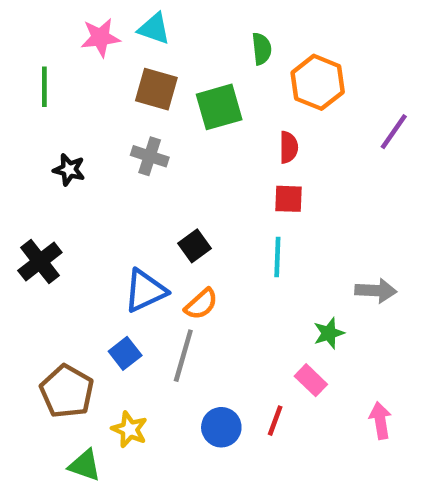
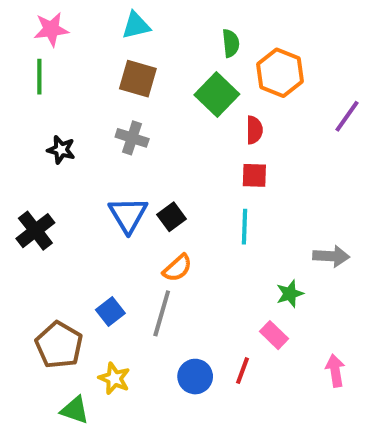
cyan triangle: (154, 29) -> (136, 25), turned -32
pink star: (100, 38) -> (51, 29), moved
green square: (219, 107) -> (217, 94), moved, turned -30
blue triangle: (145, 291) -> (128, 215), moved, turned -36

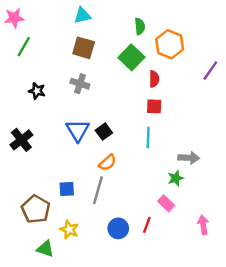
pink star: (51, 29) -> (14, 18), moved
green line: (39, 77) -> (24, 47), turned 30
gray arrow: (331, 256) -> (189, 158), moved
blue square: (110, 311) -> (67, 189), turned 35

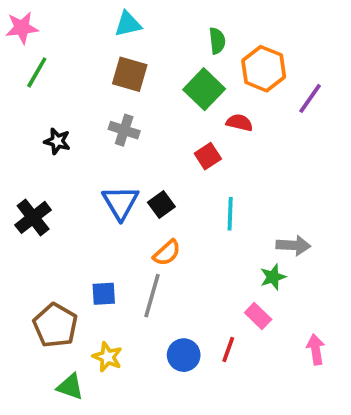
purple line: (210, 71) -> (310, 98), moved
red semicircle: (154, 79) -> (239, 123), turned -77
red square: (154, 106) -> (208, 156), moved, turned -35

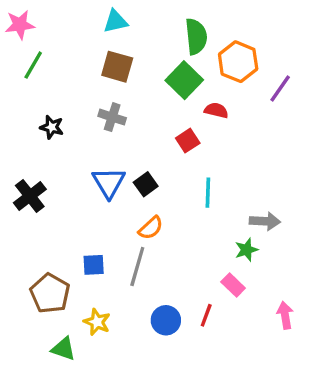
green semicircle: (217, 41) -> (196, 36), size x1.5

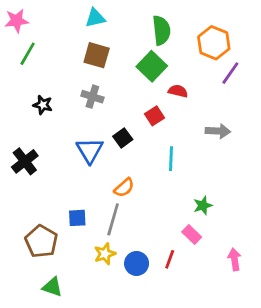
orange hexagon: (238, 62) -> (214, 43), moved
black square: (146, 184) -> (123, 138), moved
gray arrow: (265, 221) -> (218, 131), moved
yellow star: (97, 322) -> (105, 254), moved, turned 30

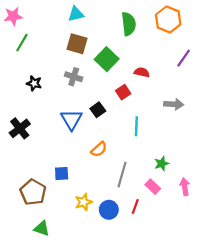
orange hexagon: (214, 43) -> (168, 20), moved
green square: (152, 66) -> (107, 59), moved
gray line: (113, 219) -> (122, 175), moved
pink arrow: (234, 259) -> (185, 187), moved

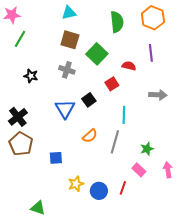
purple line: (184, 58) -> (151, 53), moved, turned -42
gray line: (122, 175) -> (115, 142), moved
brown pentagon: (33, 192) -> (21, 144), moved

